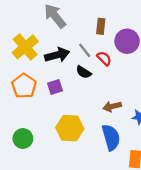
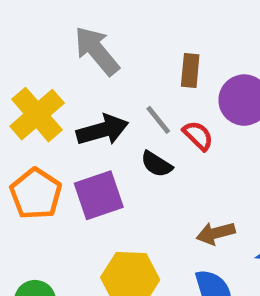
purple square: (55, 87) -> (99, 195), size x1.5

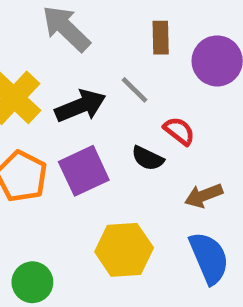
red semicircle: (198, 136) -> (179, 131), moved
black semicircle: (157, 164) -> (148, 158), moved

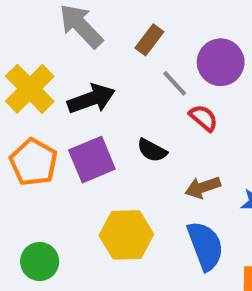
brown rectangle: (161, 38) -> (149, 40), moved, turned 36
gray line: (134, 90) -> (175, 83), moved
red semicircle: (179, 131) -> (204, 118), moved

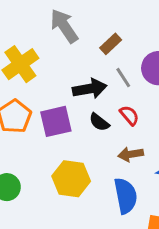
black arrow: (91, 99) -> (90, 89), moved
red semicircle: (204, 118) -> (129, 115), moved

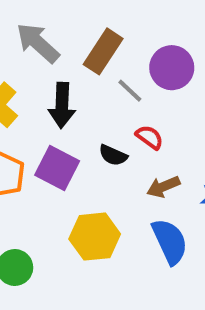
brown rectangle: (111, 44) -> (103, 51), size x1.5
black arrow: (90, 89) -> (62, 105), moved, turned 116
purple square: (56, 121) -> (57, 168), turned -36

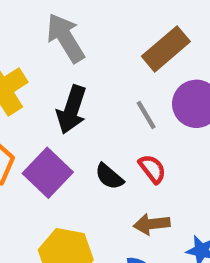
brown rectangle: (103, 51) -> (166, 49), moved

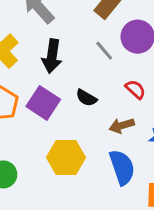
red semicircle: (152, 169) -> (135, 89), moved

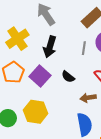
gray line: (104, 51) -> (84, 48), turned 40
yellow hexagon: (66, 158) -> (36, 112), moved

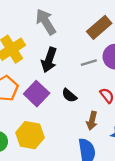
gray line: (84, 48) -> (89, 63), turned 64
brown arrow: (88, 98) -> (92, 121), turned -70

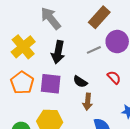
purple square: (37, 94) -> (51, 84), turned -30
brown arrow: (92, 121) -> (88, 102), moved

